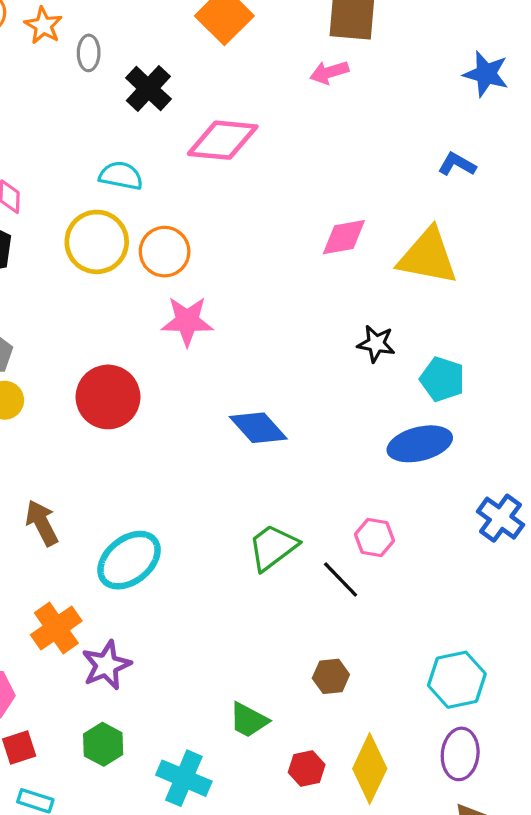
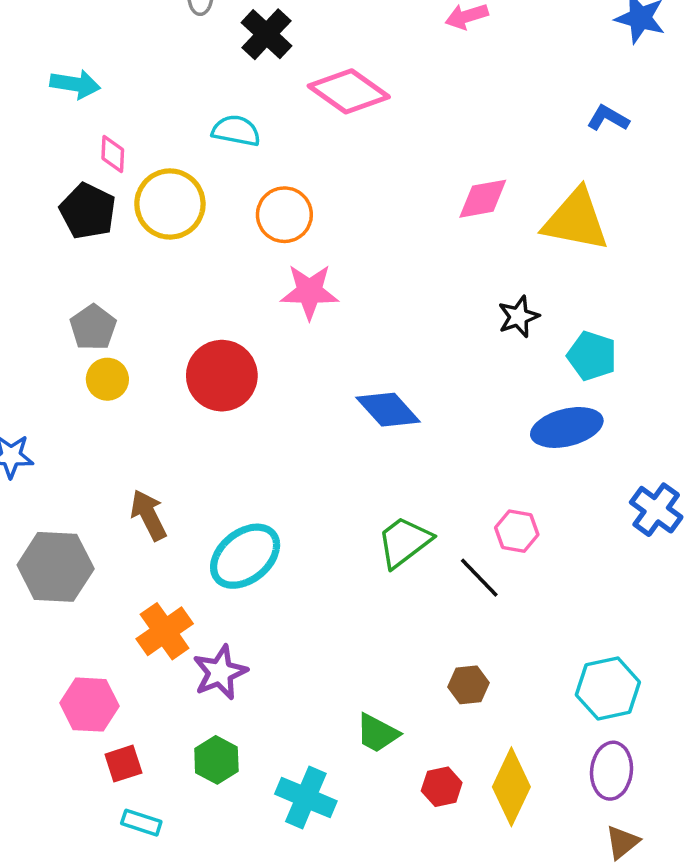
pink diamond: (223, 140) -> (349, 91), turned 30
yellow circle: (97, 242) -> (170, 204), moved
black star: (376, 344) -> (519, 317), turned -30

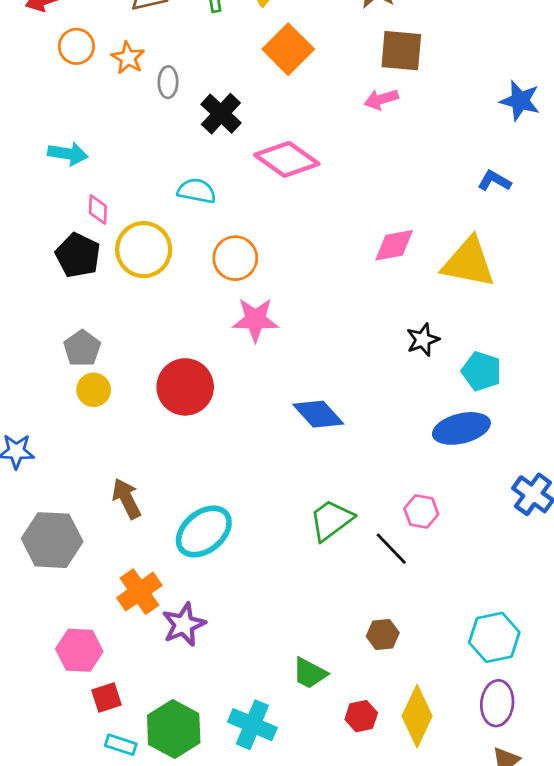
green hexagon: (216, 760) -> (174, 729), moved, size x1.5

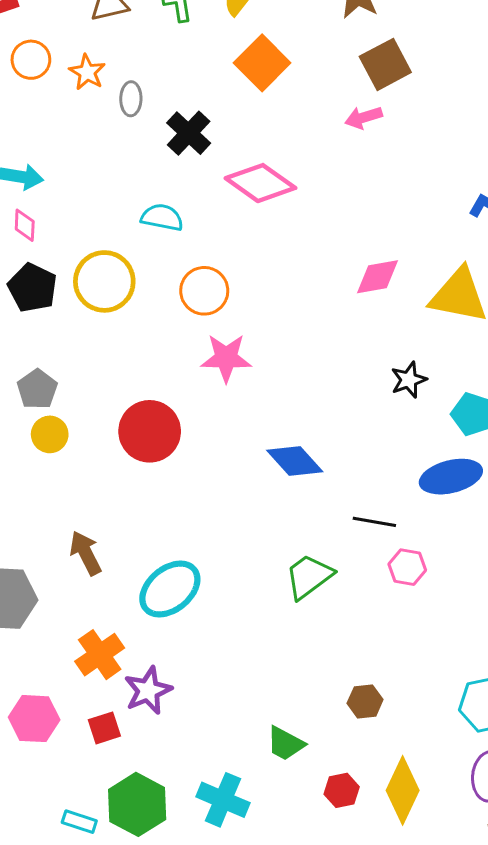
brown square: (401, 51) -> (385, 64), turned -33
pink diamond: (98, 209) -> (25, 225), moved
black line: (391, 549) -> (374, 522), moved, turned -36
red square: (106, 697) -> (104, 728), moved

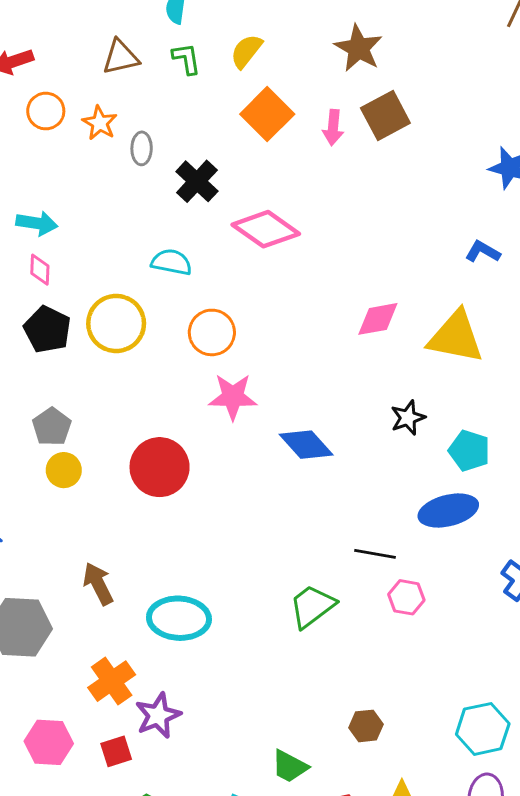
pink arrow: (364, 117) -> (333, 127), moved, turned -68
blue diamond: (295, 461) -> (306, 445), moved
cyan ellipse: (170, 589) -> (179, 618), turned 42

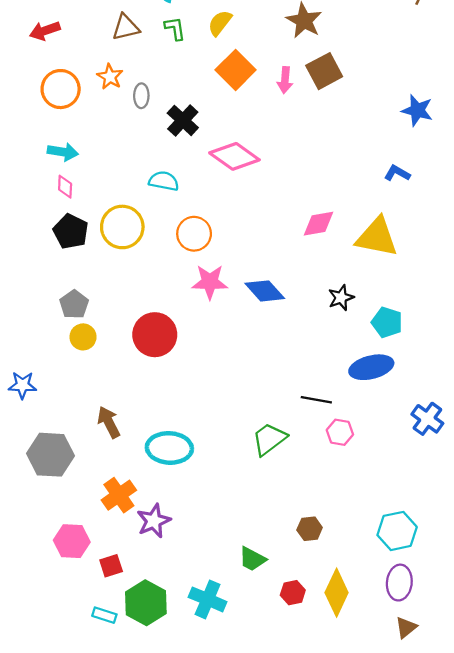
orange circle: (46, 111) -> (61, 89), moved, size x1.4
blue diamond: (306, 445) -> (265, 291), moved
red square: (116, 751) -> (111, 566), moved

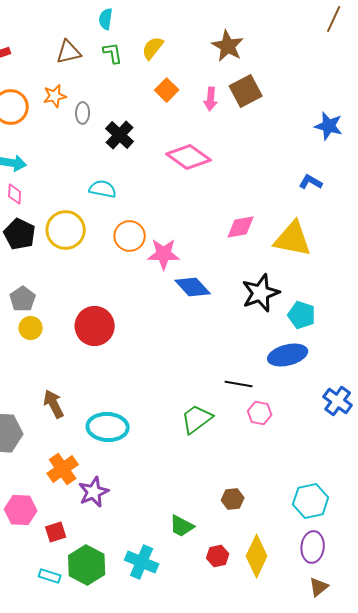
orange square: (236, 70) -> (167, 90), size x0.7
orange star: (110, 77) -> (55, 96), turned 30
pink diamond: (234, 156) -> (189, 157), moved
pink star: (210, 282) -> (164, 254), moved
black star: (341, 298) -> (261, 293), size x1.6

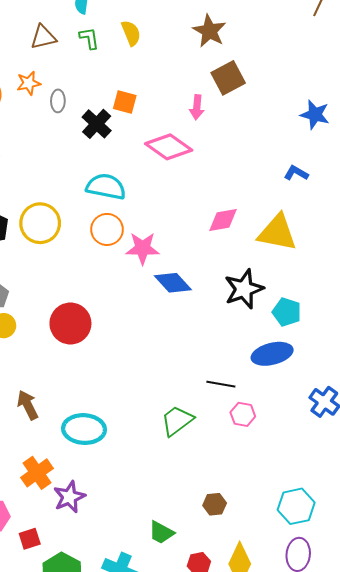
yellow semicircle: (153, 48) -> (131, 33), turned 120
orange square: (167, 90) -> (125, 102), moved, turned -30
pink arrow: (211, 99) -> (197, 107), moved
cyan semicircle: (103, 189) -> (106, 187), moved, size x1.4

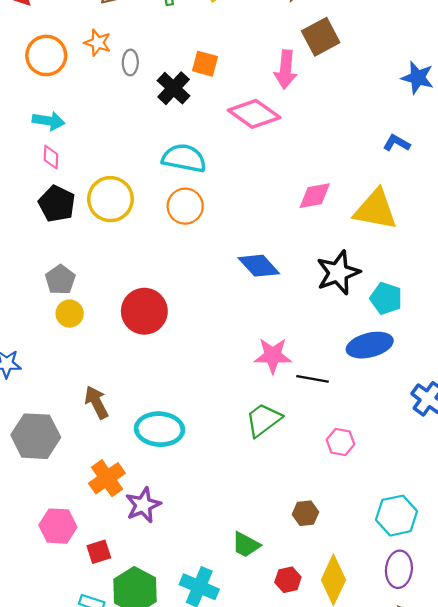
orange star: (29, 83) -> (98, 43), turned 30
pink arrow: (197, 107) -> (286, 69), size x1.4
pink star: (143, 248) -> (273, 356), moved
pink hexagon: (243, 414) -> (340, 442), moved

